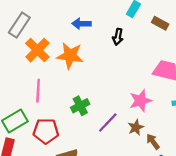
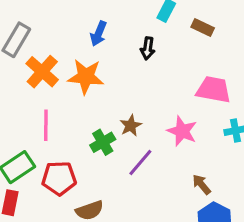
blue arrow: (81, 24) -> (98, 34), turned -66
pink star: (140, 101) -> (182, 131), turned -30
brown star: (136, 127) -> (131, 126), moved

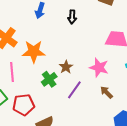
orange star: (86, 77) -> (34, 52), moved
brown arrow: (202, 184) -> (106, 92), moved

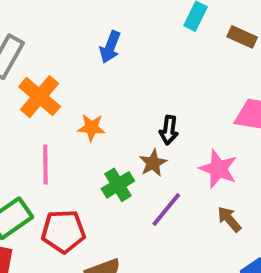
black arrow: (72, 17) -> (169, 130), moved
orange star: (34, 52) -> (91, 127), size x0.6

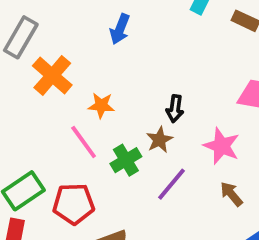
pink line: (45, 165) -> (84, 142), moved, turned -36

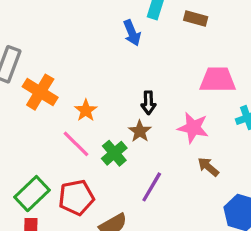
blue arrow: (120, 29) -> (132, 33), moved, turned -35
orange star: (101, 105) -> (86, 110), turned -30
purple line: (172, 184) -> (152, 187), moved

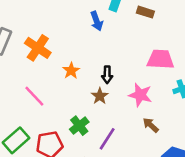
orange cross: (40, 92) -> (38, 48), moved
orange star: (86, 110) -> (71, 71), moved
pink line: (76, 144) -> (34, 96), moved
green cross: (114, 153) -> (79, 126), moved

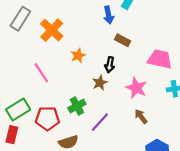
brown rectangle: (145, 12) -> (123, 40), moved

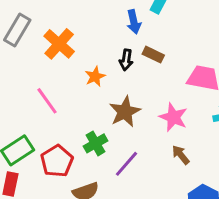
black arrow: (110, 65) -> (126, 60), moved
brown star: (100, 83) -> (125, 112), size x1.5
red pentagon: (47, 118) -> (57, 161), turned -30

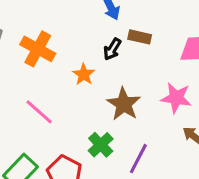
black arrow: (126, 60) -> (112, 49), turned 36

